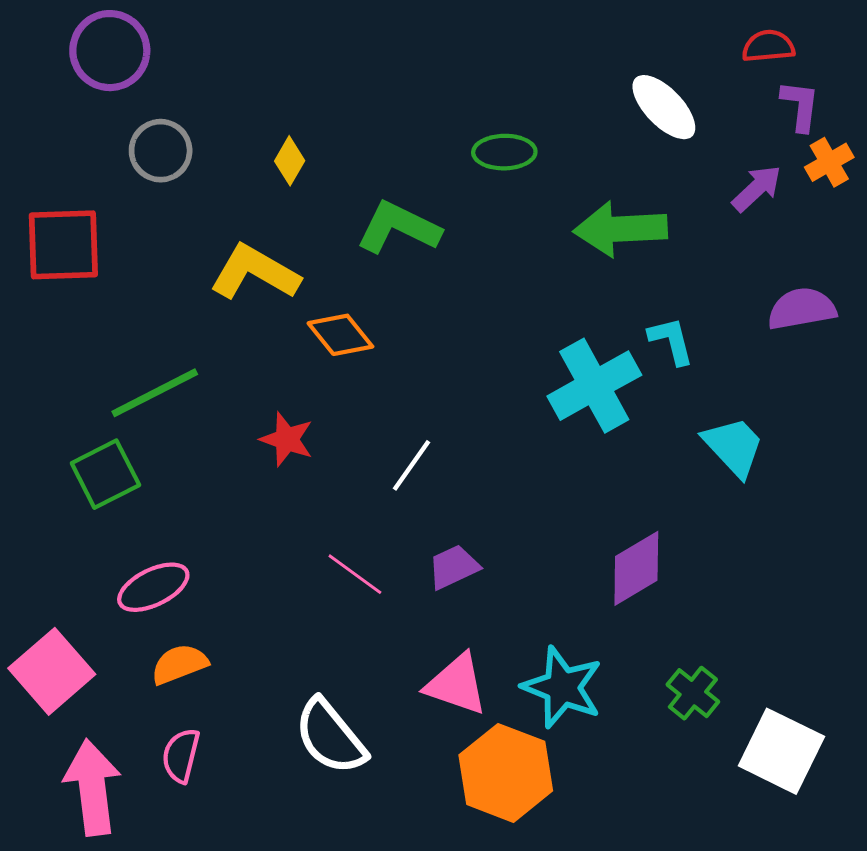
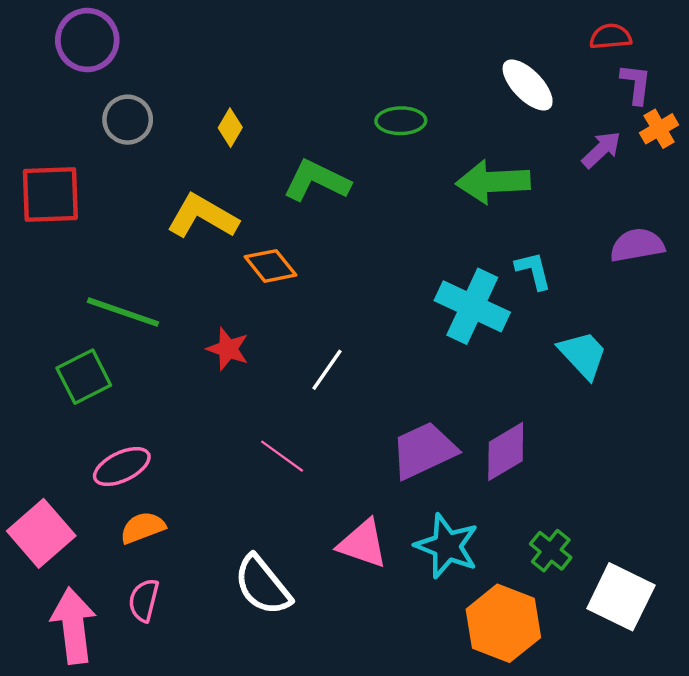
cyan cross: (594, 386) -> (472, 306), turned -36
green line: (155, 393) -> (123, 312), turned 46
purple trapezoid: (454, 567) -> (424, 450), moved, size x1.6
orange hexagon: (506, 773) -> (503, 623), moved

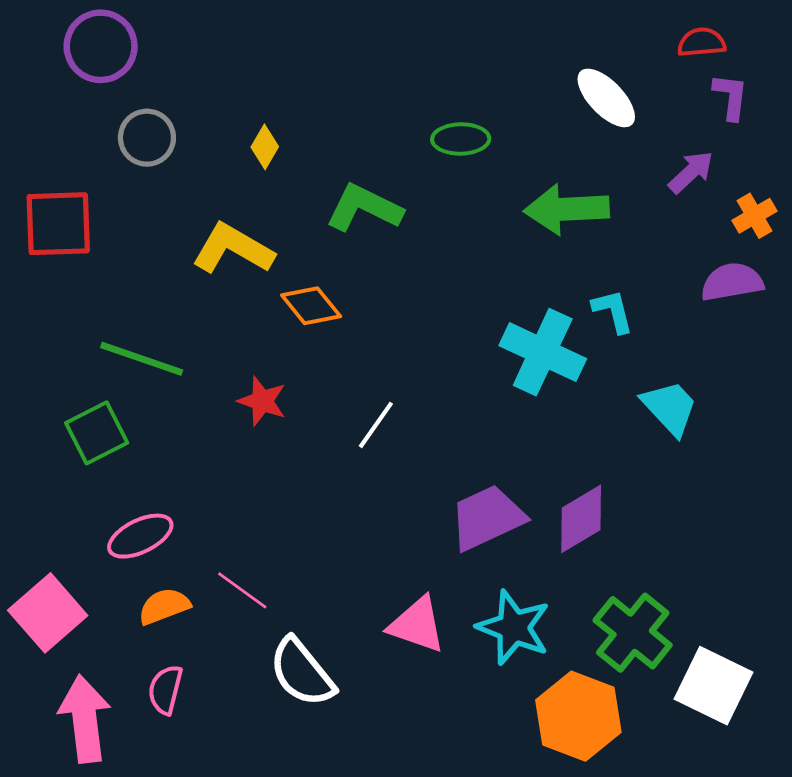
orange cross: (659, 129) -> (755, 216), moved
pink line: (282, 456) -> (242, 590), moved
green cross: (551, 551) -> (633, 633), size x1.6

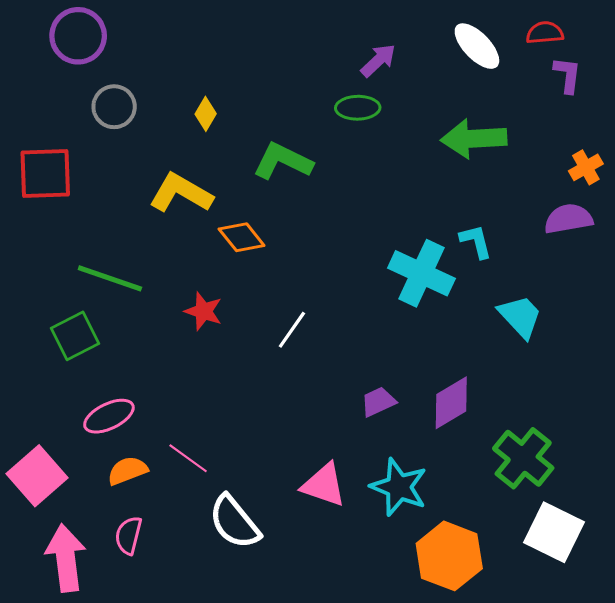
white ellipse: (606, 98) -> (477, 46), moved
purple arrow: (691, 172) -> (378, 60), moved
green arrow: (567, 209) -> (474, 139), moved
purple trapezoid: (487, 518) -> (378, 402), size x0.6
green cross: (633, 633) -> (523, 458), moved

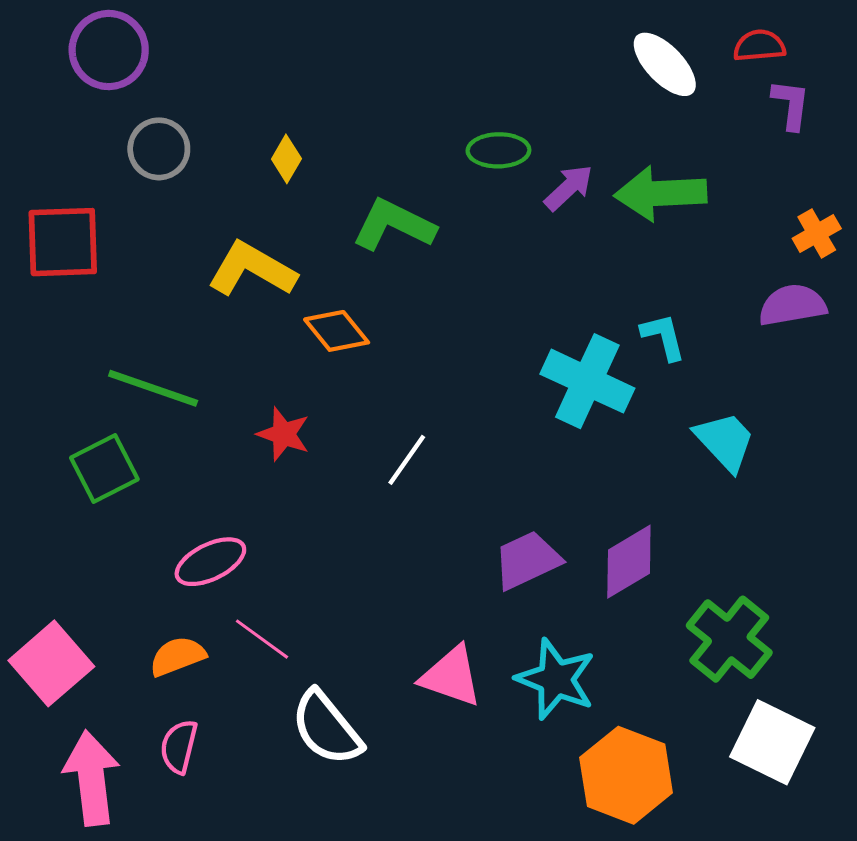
purple arrow: (378, 60) -> (569, 188), moved
purple trapezoid: (378, 402) -> (527, 560), size x1.4
pink ellipse: (109, 416) -> (210, 562), moved

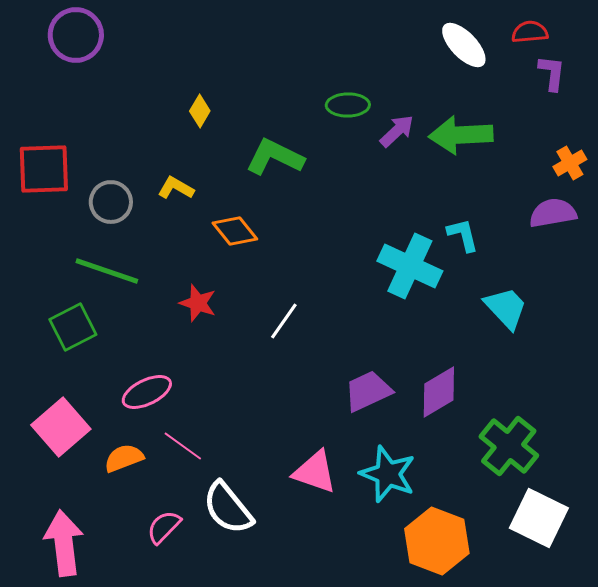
gray circle: (159, 149) -> (111, 202), moved
yellow L-shape: (252, 269) -> (176, 188), size x0.6
pink square: (51, 663) -> (61, 427), moved
pink semicircle: (179, 747) -> (164, 527), moved, turned 30

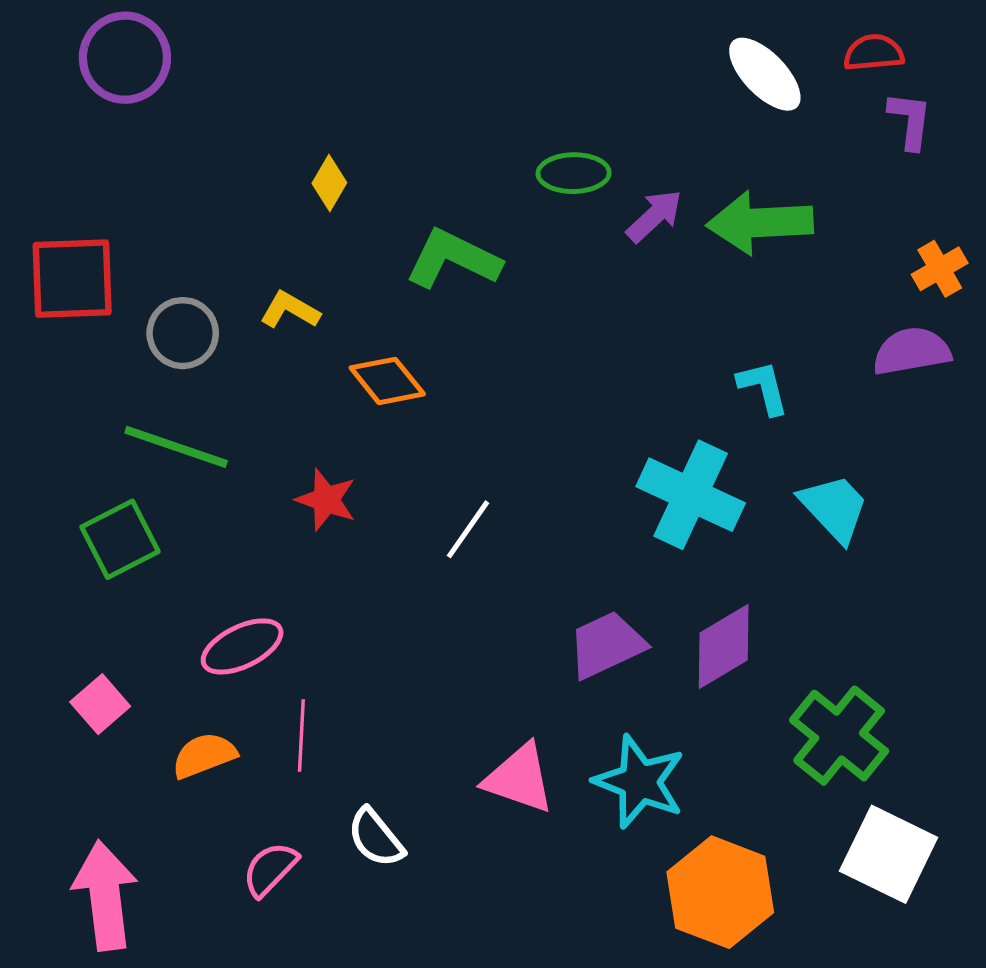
cyan cross: (410, 266) -> (691, 495), moved
pink square: (61, 427) -> (100, 704), size x0.6
pink line: (183, 446) -> (301, 736), turned 57
white semicircle: (228, 508) -> (376, 838), size x0.7

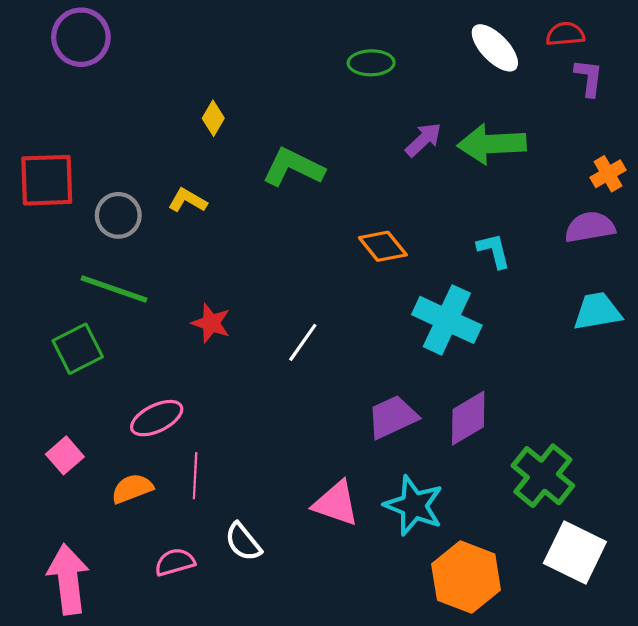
green ellipse: (574, 173) -> (371, 63), moved
orange diamond: (387, 381) -> (383, 246), moved
cyan trapezoid: (834, 508) -> (597, 311), moved, turned -57
pink semicircle: (270, 869) -> (175, 562), turned 30

